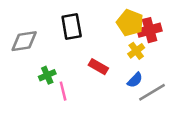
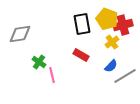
black rectangle: (72, 26) -> (82, 24), moved
green cross: (47, 75) -> (39, 62), turned -32

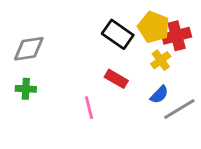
black rectangle: (82, 24) -> (118, 34), turned -45
green cross: (39, 62) -> (26, 89), moved, turned -32
pink line: (52, 75) -> (89, 108), moved

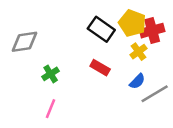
green cross: (26, 89) -> (51, 74), moved, turned -35
pink line: (89, 108) -> (51, 109), moved, turned 36

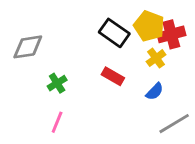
gray line: (155, 94) -> (174, 124), moved

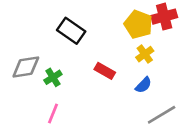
black rectangle: (114, 33) -> (71, 31), moved
red cross: (171, 34) -> (164, 17), moved
gray diamond: (28, 47) -> (26, 67), moved

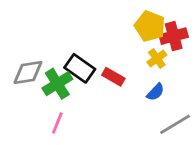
red cross: (164, 17) -> (174, 36), moved
black rectangle: (71, 31) -> (80, 68), moved
green cross: (53, 77) -> (57, 84), size x1.5

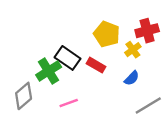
yellow pentagon: (150, 26) -> (107, 34), moved
gray diamond: (28, 72) -> (24, 96), moved, turned -32
pink line: (57, 123) -> (69, 103), moved, turned 48

